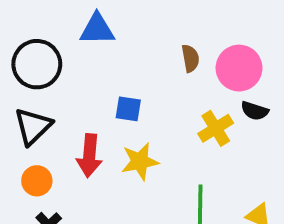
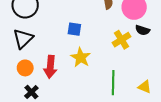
red arrow: (89, 156) -> (50, 67), moved
yellow star: (140, 161) -> (81, 57), turned -30

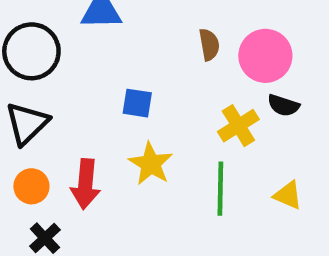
green line: (113, 83) -> (220, 189), moved
yellow triangle: (145, 87) -> (288, 195), moved

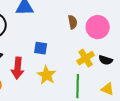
black semicircle: (283, 105) -> (106, 60), moved
red arrow: (85, 184) -> (18, 68), moved

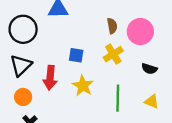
yellow cross: (86, 58) -> (113, 54), moved

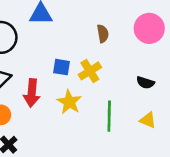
pink circle: (140, 32) -> (149, 28), moved
yellow cross: (113, 54) -> (90, 71), moved

